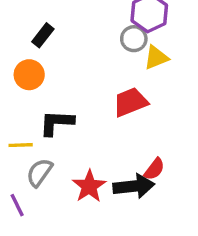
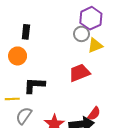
black rectangle: (43, 35) -> (26, 32), turned -32

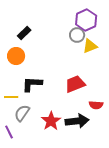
black rectangle: (26, 32) -> (24, 33), turned 40
red trapezoid: (79, 73) -> (75, 84), moved
red semicircle: (94, 114) -> (96, 105), moved, turned 56

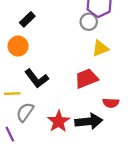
yellow triangle: (90, 46) -> (100, 48), moved
black L-shape: (32, 84) -> (37, 79), turned -130

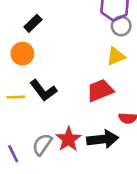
gray circle: (89, 22) -> (121, 26), moved
yellow line: (12, 94) -> (16, 97), moved
gray semicircle: (25, 112) -> (42, 144), moved

